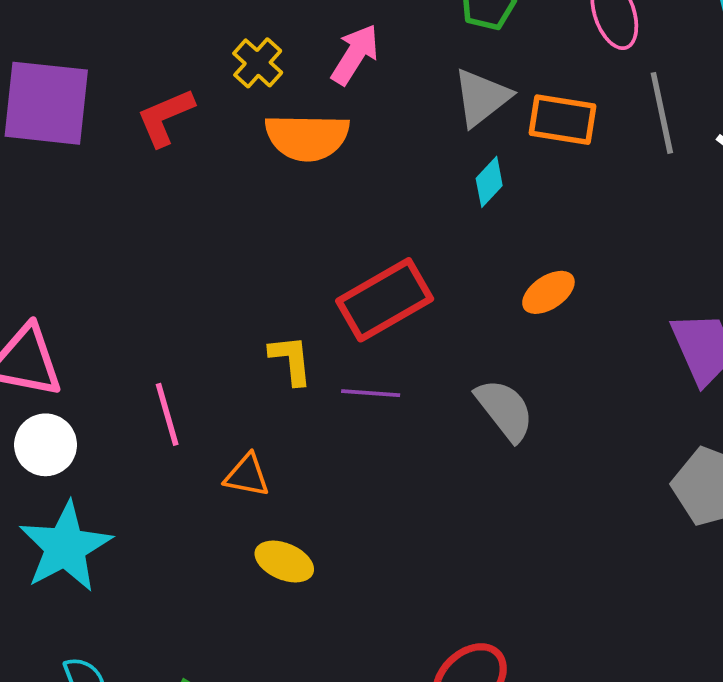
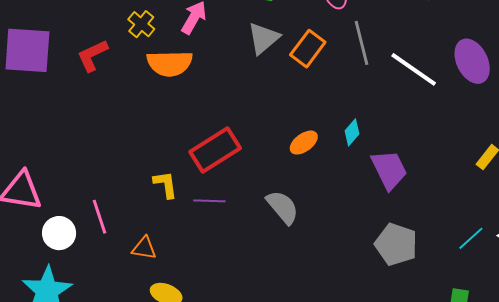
orange rectangle: (563, 120) -> (308, 49), turned -60
cyan diamond: (489, 182) -> (352, 132), moved
white circle: (46, 445) -> (59, 233), moved

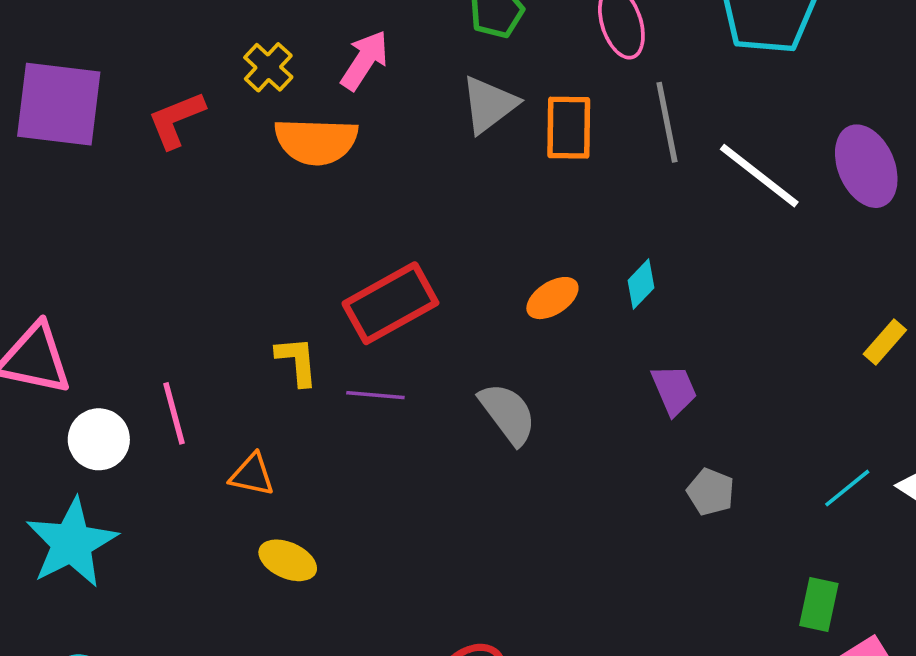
orange rectangle: (308, 49) -> (569, 128), turned -39
purple trapezoid: (389, 170) -> (674, 390), moved, size x0.7
gray pentagon: (396, 244) -> (711, 492), size x0.6

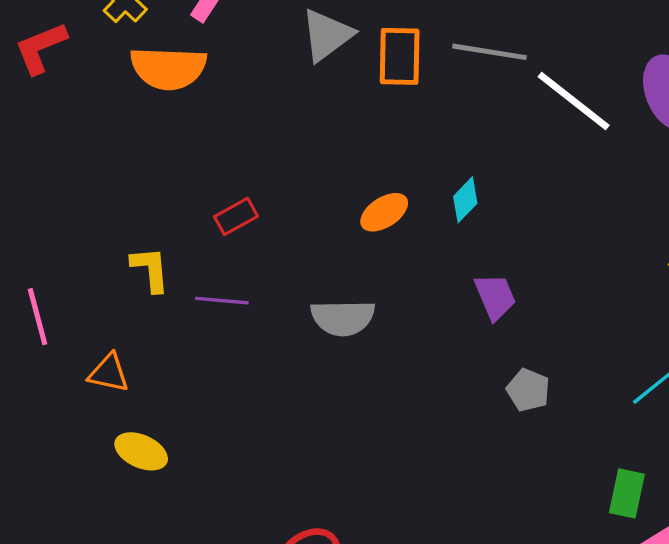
gray line: (667, 122) -> (489, 52), turned -70
red rectangle: (390, 303) -> (236, 216), size x0.5
gray semicircle: (508, 414) -> (343, 318), turned 126

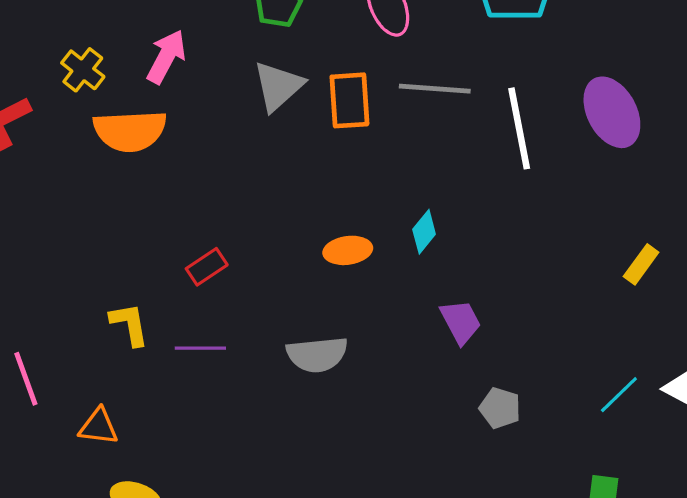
white line: (574, 101) -> (519, 128), turned 46
orange ellipse: (384, 212) -> (348, 250), turned 30

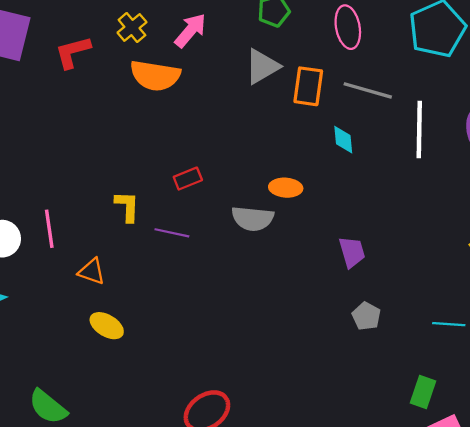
cyan diamond: (424, 232) -> (343, 140), moved, turned -56
gray semicircle: (317, 354) -> (253, 219), moved
cyan line: (619, 395) -> (449, 324), turned 36

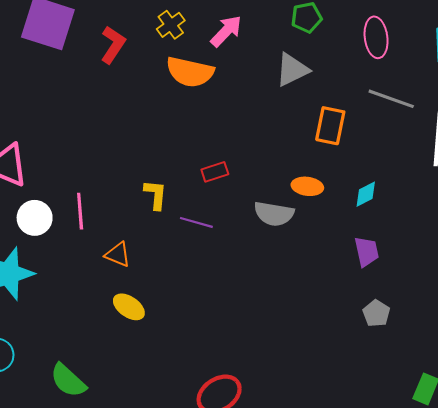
red L-shape: (73, 52) -> (113, 45), turned 135
orange rectangle: (308, 86) -> (330, 126), moved
cyan diamond: (343, 140) -> (366, 194), moved, turned 64

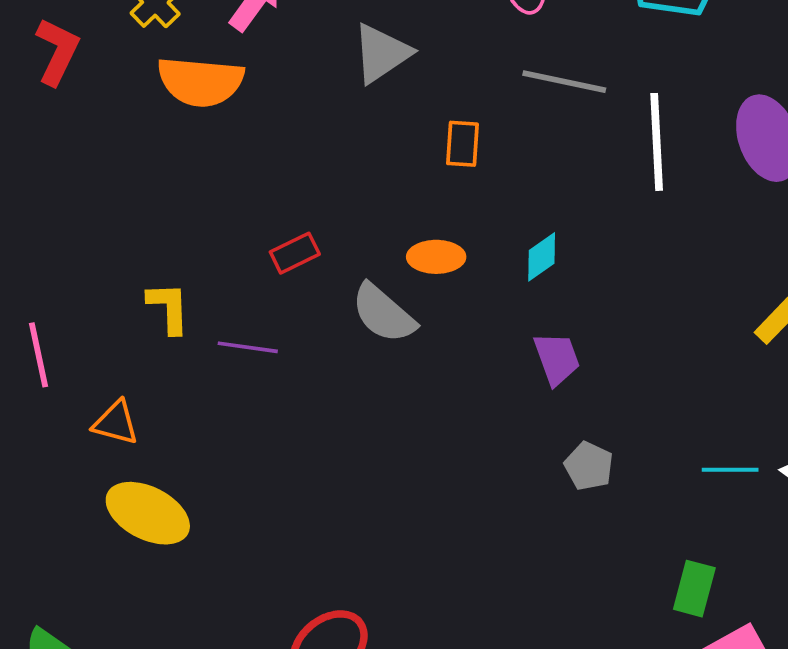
orange rectangle: (330, 126) -> (463, 144), size x0.7
red rectangle: (215, 172) -> (295, 253), moved
gray semicircle: (274, 214) -> (383, 313), turned 39
yellow ellipse: (129, 307) -> (148, 513), size x1.4

